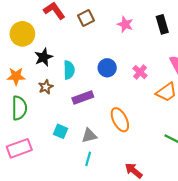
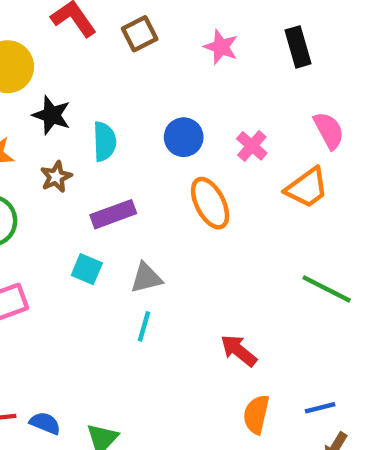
black star: (44, 57) -> (52, 115), turned -30
purple rectangle: (83, 97) -> (113, 214), moved
orange ellipse: (120, 120) -> (210, 203), moved

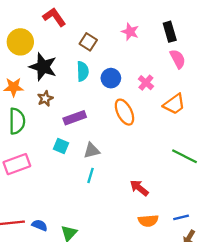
brown square: (140, 34) -> (88, 42), moved, turned -30
black star: (52, 115) -> (43, 67), size x1.4
pink semicircle: (329, 131) -> (178, 59), moved
cyan semicircle: (104, 142) -> (83, 71), moved
orange semicircle: (256, 414) -> (148, 221), turned -108

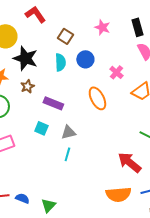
blue circle: (111, 78) -> (85, 59), moved
purple rectangle: (75, 118) -> (53, 103), turned 42
red arrow: (139, 188) -> (129, 162), moved, size x1.4
orange semicircle: (148, 221) -> (118, 194), size x1.4

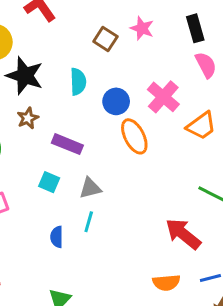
brown square: (65, 36) -> (105, 39), moved
blue circle: (85, 59) -> (116, 101), moved
pink cross: (116, 72) -> (163, 97), size x1.5
orange semicircle: (118, 194) -> (166, 283), size x0.7
blue semicircle: (22, 198) -> (57, 237), moved, turned -112

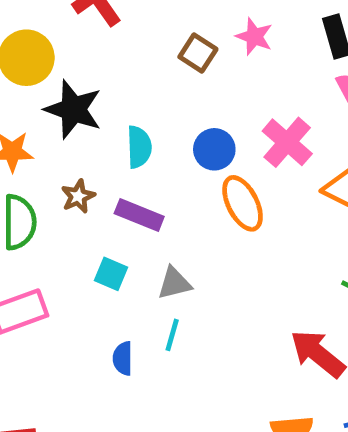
cyan semicircle: (78, 82) -> (139, 147), moved
brown star: (28, 118) -> (78, 196), moved

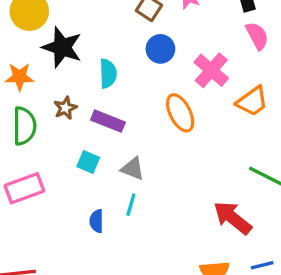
blue circle: (214, 149) -> (160, 49), moved
gray triangle: (174, 283) -> (133, 169), turned 35

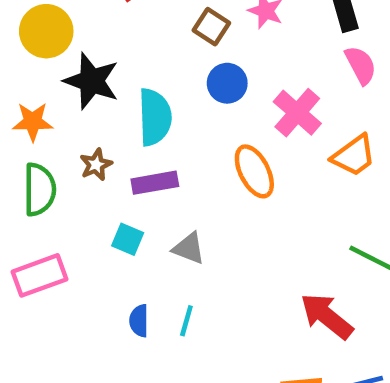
cyan semicircle: (108, 74) -> (155, 117), size x1.4
purple rectangle: (108, 121) -> (155, 183), turned -32
cyan line: (131, 205) -> (186, 321), moved

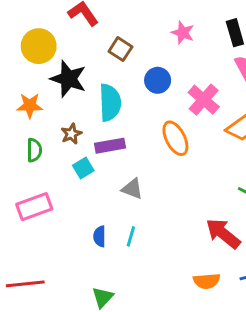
brown square: (211, 27) -> (120, 49), moved
green semicircle: (39, 190) -> (34, 150), size x0.7
cyan square: (128, 239) -> (83, 168), moved, turned 36

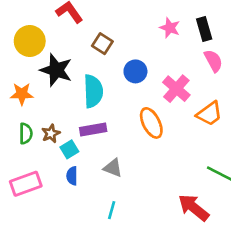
pink star: (183, 33) -> (170, 28), moved
brown star: (71, 134) -> (51, 134), moved
blue semicircle: (100, 236) -> (72, 176), moved

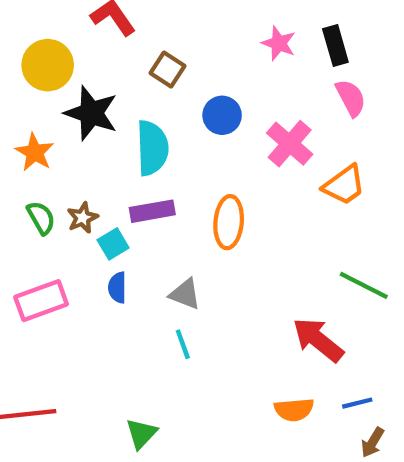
orange star: (22, 94) -> (35, 152), turned 30
orange ellipse: (151, 123) -> (229, 222), moved, turned 32
green semicircle: (26, 134) -> (41, 218), turned -30
gray triangle: (113, 168) -> (185, 294), moved
cyan line: (112, 210) -> (183, 344), turned -36

